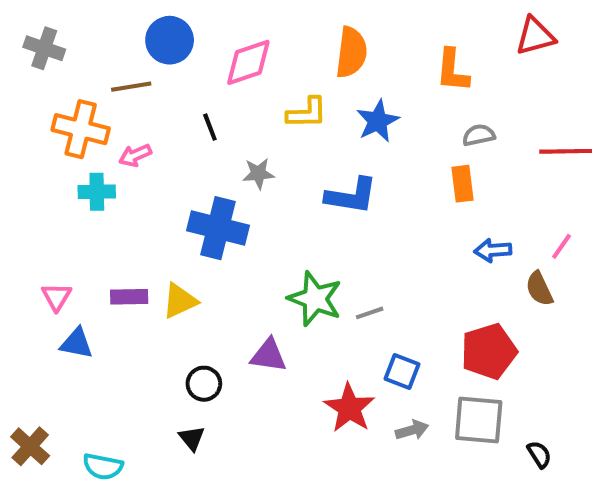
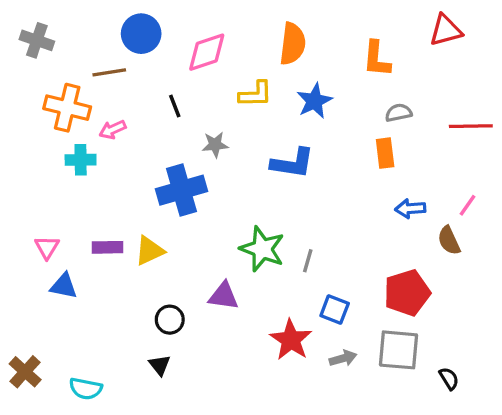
blue cross: (218, 228) -> (182, 190), turned -30
gray line: (370, 313) -> (308, 261), turned -55

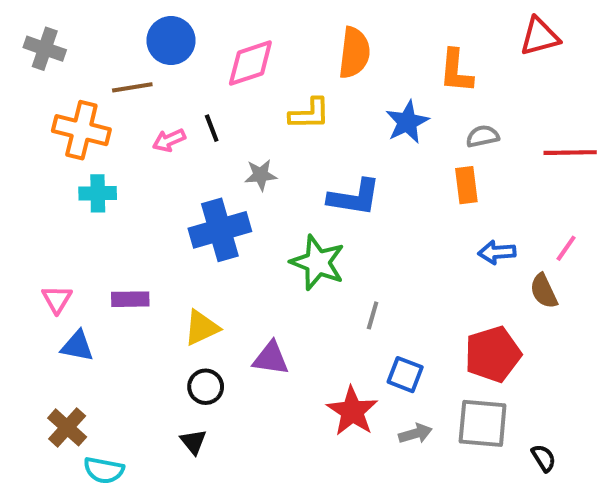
blue star: (314, 101) -> (407, 122), moved
pink arrow: (113, 130) -> (169, 140), moved
green star: (262, 249) -> (318, 263), moved
yellow triangle: (150, 251) -> (202, 328), moved
brown cross: (25, 372) -> (67, 427), moved

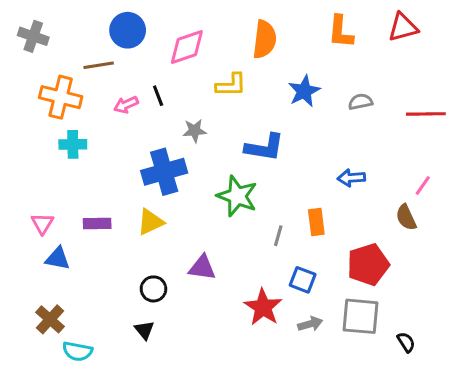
orange L-shape: (456, 71) -> (341, 32), moved
orange rectangle: (466, 185) -> (316, 222), moved
blue arrow: (497, 252) -> (351, 178), moved
yellow triangle: (202, 328) -> (150, 222), moved

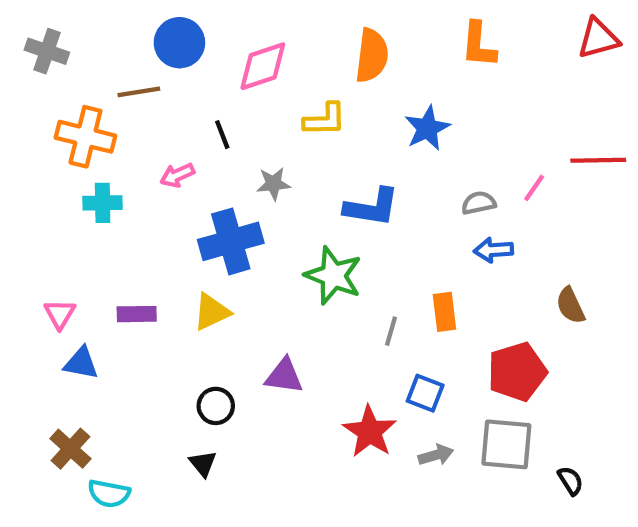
red triangle: (403, 27) -> (598, 38), moved
gray semicircle: (360, 102) -> (479, 203), moved
pink arrow: (126, 105) -> (177, 175), moved
pink line: (423, 185) -> (534, 188), moved

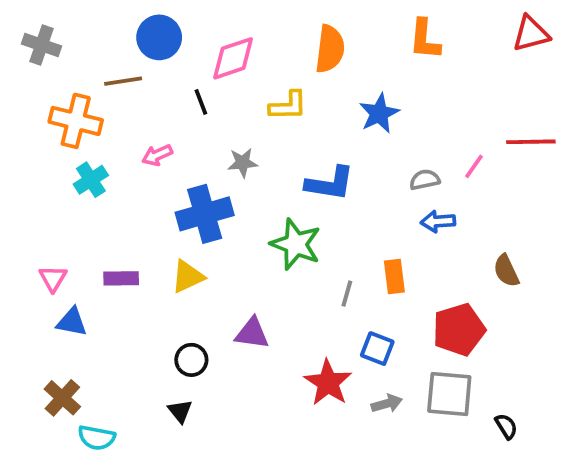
black line: (222, 135) -> (201, 102), moved
cyan cross: (103, 203) -> (91, 180), turned -32

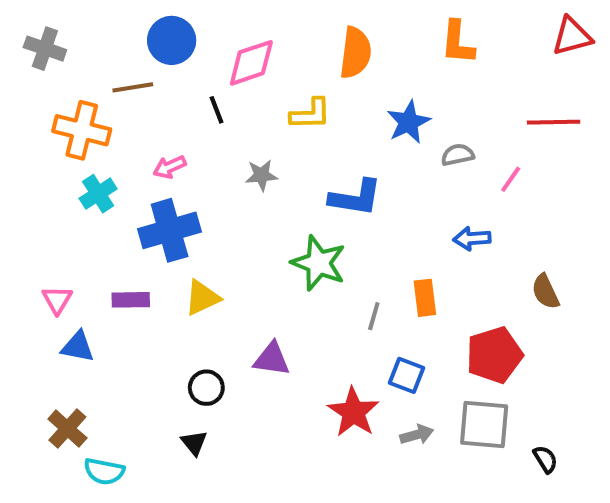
red line: (531, 142) -> (554, 122), moved
gray semicircle: (425, 180) -> (458, 155), moved
blue cross: (205, 214) -> (170, 230), moved

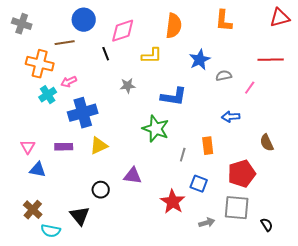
pink arrow: (170, 167) -> (69, 82), moved
gray arrow: (417, 435) -> (207, 223), moved
black triangle: (194, 443) -> (80, 216), moved, size x1.5

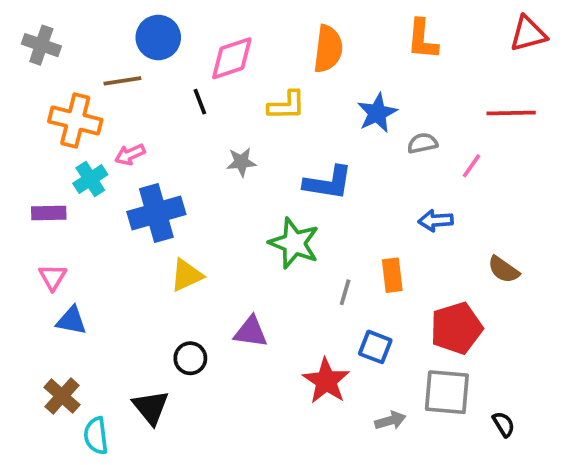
brown semicircle: (267, 143) -> (504, 270), turned -30
purple rectangle: (64, 147) -> (49, 213), moved
cyan semicircle: (51, 231) -> (96, 436), turned 72

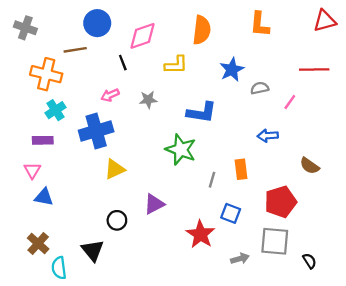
pink arrow: (130, 154) -> (110, 95), moved
purple rectangle: (49, 213) -> (43, 140), moved
purple triangle: (251, 332) -> (154, 204), turned -35

